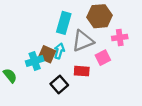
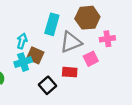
cyan arrow: (59, 51) -> (22, 41), moved

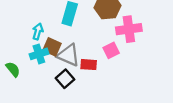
pink cross: (107, 39) -> (129, 29), size x1.5
gray triangle: (71, 42) -> (69, 55), moved, turned 45

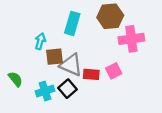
brown square: (52, 47) -> (54, 57), turned -30
pink square: (111, 50) -> (114, 71), moved
cyan cross: (39, 54) -> (45, 91), moved

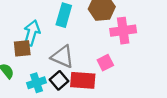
cyan arrow: (40, 41) -> (32, 33), size x1.5
brown square: (54, 57) -> (22, 48), moved
red rectangle: (91, 74) -> (83, 80), moved, size x1.5

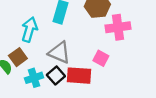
brown square: (22, 48) -> (18, 57), moved, turned -30
pink square: (105, 63) -> (101, 58), turned -35

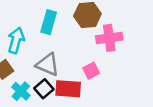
pink square: (101, 58) -> (91, 71), turned 35
cyan cross: (34, 78) -> (21, 91), turned -30

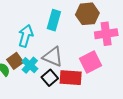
pink square: (91, 71) -> (90, 62), size x1.5
cyan cross: (21, 91) -> (30, 65), moved

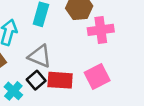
pink square: (90, 62) -> (97, 77), moved
cyan cross: (30, 65) -> (13, 91), moved

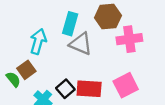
gray triangle: (40, 56) -> (81, 44), moved

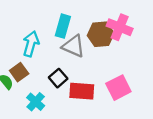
brown hexagon: (108, 17) -> (101, 34), moved
pink cross: (129, 39) -> (120, 27), moved, turned 30
black square: (65, 89) -> (58, 78), moved

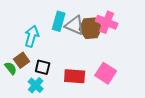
gray triangle: (73, 46) -> (75, 25), moved
black square: (58, 78) -> (43, 67), moved, turned -35
pink square: (118, 88) -> (106, 73), turned -30

